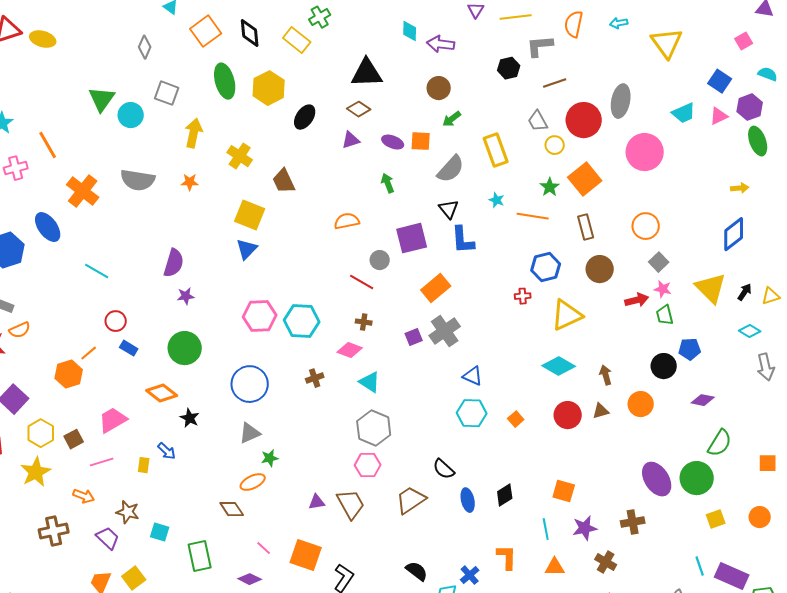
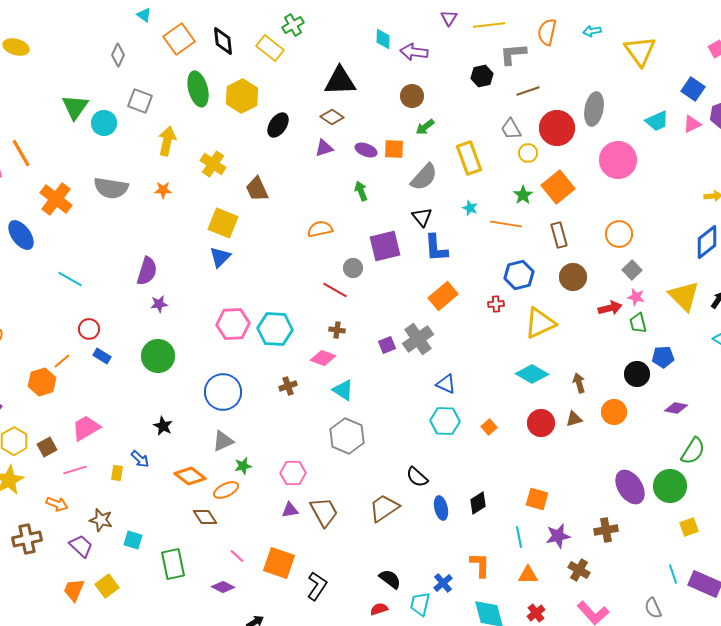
orange rectangle: (436, 288) -> (443, 296), moved
orange diamond: (162, 393) -> (190, 476), moved
pink hexagon: (368, 465) -> (293, 473), moved

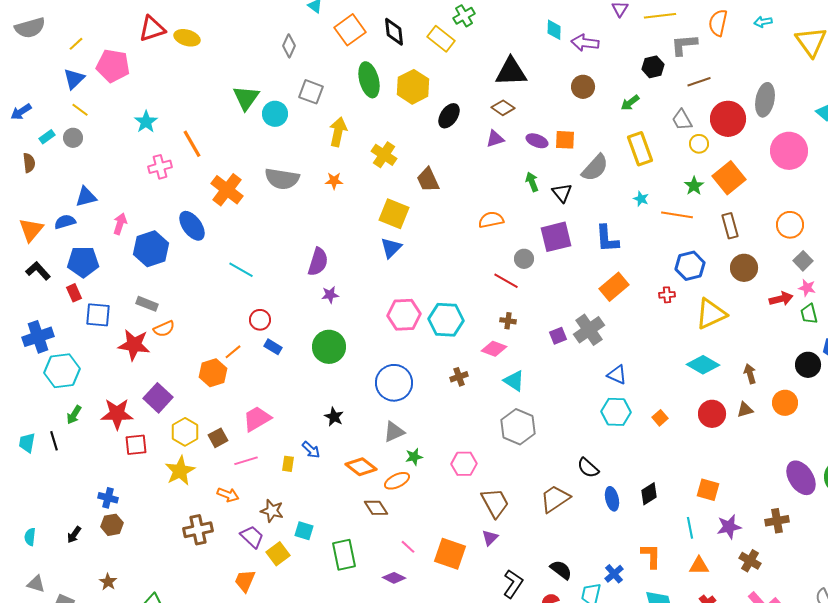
green arrow: (425, 127) -> (630, 103), moved
black triangle: (422, 217) -> (562, 193), moved
purple triangle: (290, 510) -> (490, 538), moved, turned -36
yellow square: (107, 586) -> (278, 554), moved
black L-shape: (317, 586) -> (513, 584), moved

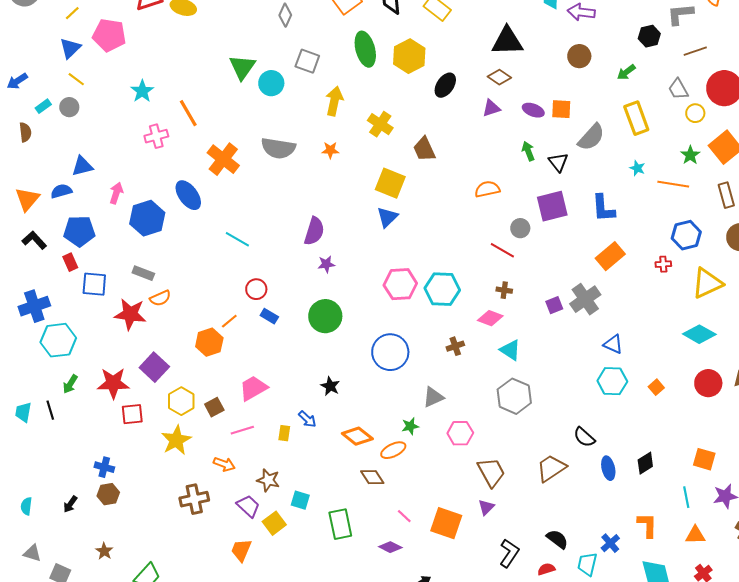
gray triangle: (394, 432) -> (433, 397), moved

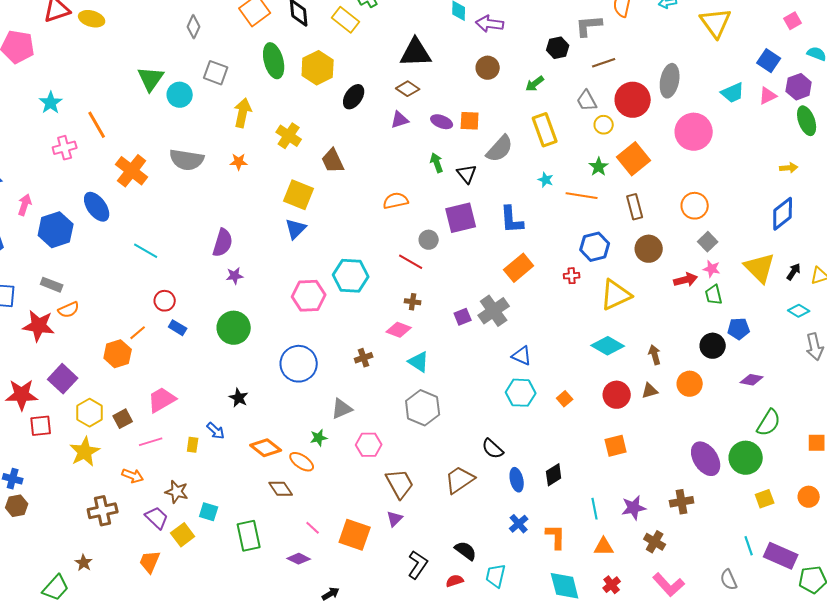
cyan hexagon: (442, 289) -> (351, 276), moved
orange ellipse: (393, 450) -> (302, 462), turned 60
orange square: (704, 459) -> (616, 446), moved, turned -30
blue cross: (610, 543) -> (519, 524), moved
brown star: (104, 551) -> (84, 563), moved

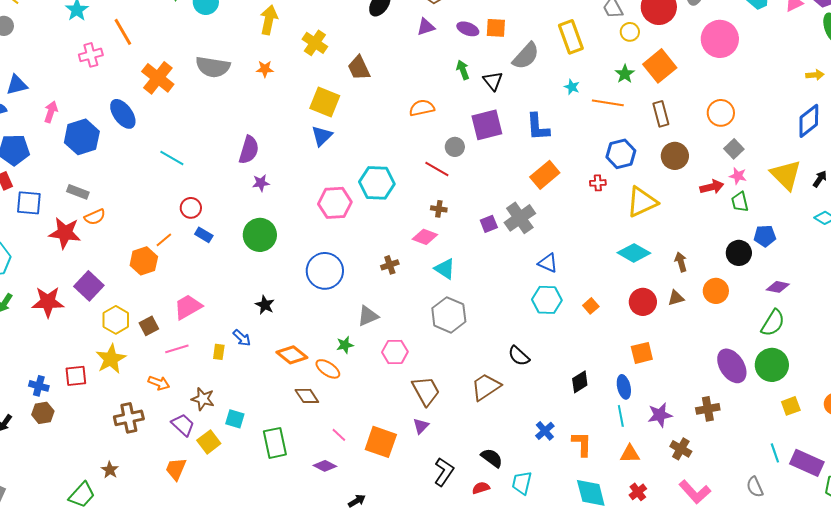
green semicircle: (769, 423) -> (773, 323), moved
red square: (41, 426) -> (76, 376), moved
blue ellipse: (517, 480) -> (624, 387), moved

